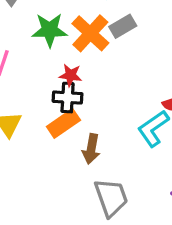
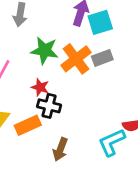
red star: (71, 75) -> (40, 87), moved
orange rectangle: (63, 123) -> (28, 125), moved

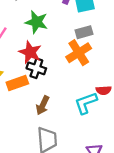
orange cross: (76, 59) -> (79, 53), moved
red star: (40, 87) -> (30, 52), size x1.5

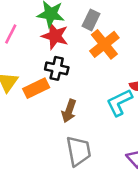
gray rectangle: (84, 32) -> (91, 20), moved, turned -42
red star: (30, 52) -> (55, 36), moved

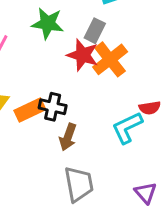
red star: (55, 36) -> (83, 55), moved
black cross: (57, 68) -> (53, 107), moved

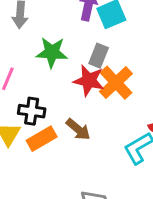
black cross: (53, 107) -> (32, 111), moved
brown arrow: (68, 137) -> (78, 129), moved, turned -65

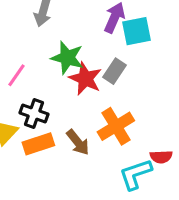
red star: (89, 81) -> (85, 79), moved
orange cross: (116, 83) -> (116, 126), moved

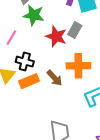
green star: (67, 58) -> (34, 15), moved
orange cross: (116, 126) -> (78, 66), turned 35

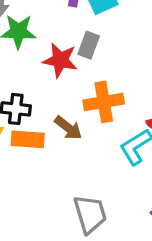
orange rectangle: (29, 81) -> (28, 139), turned 36

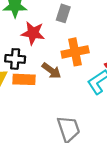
red star: (60, 60) -> (33, 33), moved

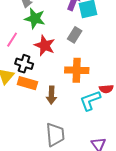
brown arrow: (51, 71) -> (51, 95), moved, turned 42

